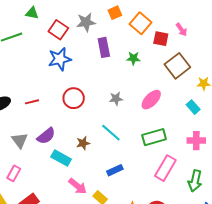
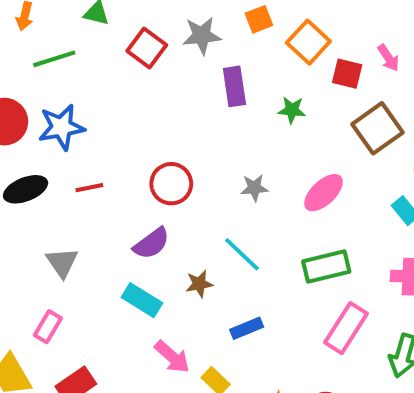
blue star: (60, 59) -> (61, 127), moved
purple semicircle: (46, 136) -> (151, 243), moved
brown star: (83, 143) -> (199, 284), moved

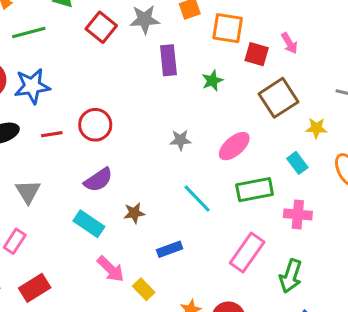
orange square: (308, 42) -> (228, 28), turned -36
green star: (292, 110) -> (212, 81), turned -30
red circle: (171, 184) -> (95, 125), moved
cyan line: (242, 254) -> (197, 199), moved
green rectangle: (326, 266) -> (255, 190), moved

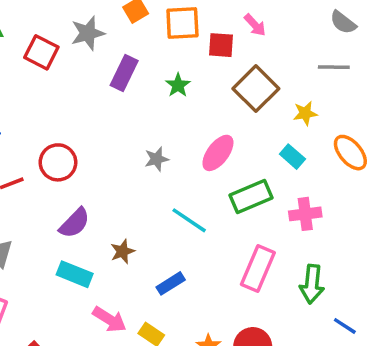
purple rectangle: (168, 60) -> (124, 73), turned 44

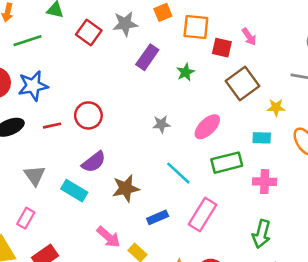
cyan rectangle: (292, 157) -> (262, 138), turned -48
brown star: (122, 251) -> (126, 188), size x1.5
pink rectangle: (258, 268) -> (203, 215), moved
cyan rectangle: (75, 274) -> (74, 191), moved

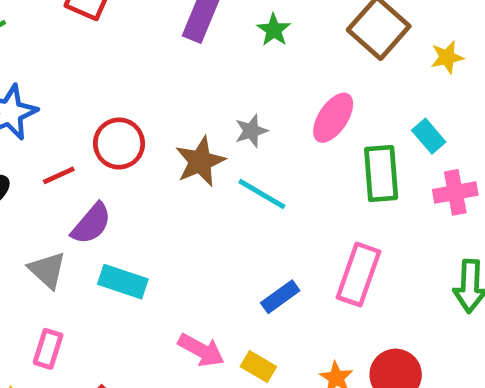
cyan rectangle: (262, 138) -> (429, 136), moved, turned 60
purple semicircle: (94, 162) -> (91, 224), moved
green rectangle: (227, 163) -> (381, 174), turned -68
cyan line: (178, 173) -> (262, 194), moved
brown star: (126, 188) -> (200, 161), moved

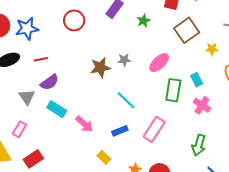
red circle: (119, 144) -> (74, 20), moved
pink cross: (455, 192) -> (202, 105), turned 30
cyan line: (262, 194) -> (126, 100), moved
pink arrow: (201, 350) -> (84, 124), moved

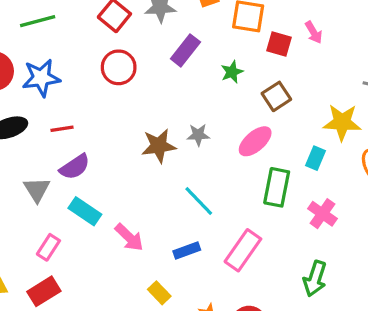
brown square: (187, 30) -> (276, 96), moved, size x0.7
yellow star: (212, 49) -> (342, 122), size x1.6
cyan rectangle: (197, 80) -> (315, 158), moved, turned 48
pink rectangle: (19, 129) -> (48, 247), moved

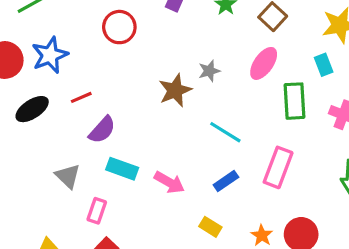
cyan rectangle: (315, 158) -> (324, 65), turned -30
gray triangle: (37, 190) -> (68, 176), moved

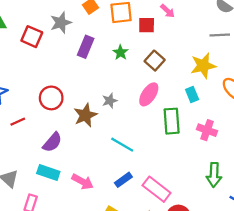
red circle: (119, 27) -> (51, 98), moved
purple semicircle: (102, 130) -> (52, 142), moved
pink rectangle: (278, 167) -> (157, 189), moved, turned -72

